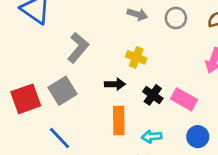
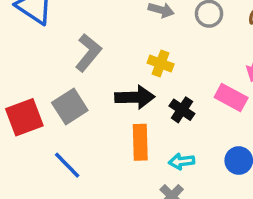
black arrow: (115, 84) -> (135, 97), size x1.5
pink rectangle: (184, 99) -> (231, 97), moved

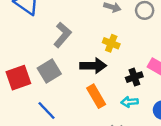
black cross: (182, 110) -> (134, 77), moved, turned 35
orange rectangle: (140, 142) -> (96, 96), turned -30
cyan arrow: (182, 161) -> (129, 102), moved

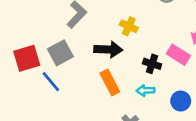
black cross: (134, 77) -> (152, 64), turned 35
blue line: (46, 111) -> (51, 82), moved

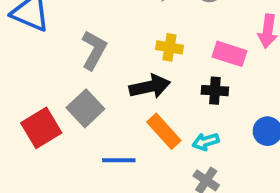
pink rectangle: (178, 55) -> (229, 54), moved
blue line: (51, 82) -> (119, 160), moved, turned -35
cyan arrow: (145, 90) -> (206, 142), moved

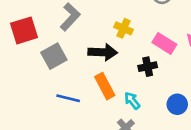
black cross: (215, 91) -> (148, 67), turned -30
red square: (41, 128) -> (24, 30), moved
cyan arrow: (206, 142) -> (132, 101), turned 54

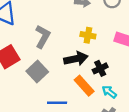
black cross: (148, 67) -> (100, 68), moved

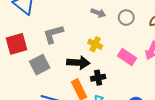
gray L-shape: (43, 37) -> (53, 34), turned -150

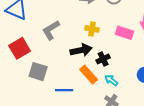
gray square: (40, 65) -> (38, 72), moved, turned -30

